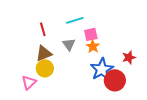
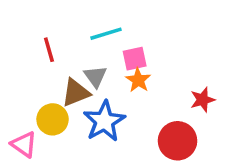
brown triangle: (44, 53) -> (76, 93), moved
blue star: (102, 69) -> (104, 121), moved
pink triangle: (29, 82) -> (24, 144), turned -42

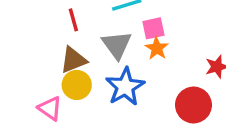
gray triangle: (95, 77) -> (117, 45), size x1.4
brown triangle: (76, 93) -> (73, 60), moved

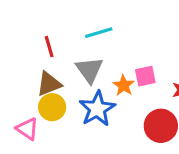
pink square: (153, 28) -> (145, 76), moved
orange star: (157, 48) -> (124, 85), moved

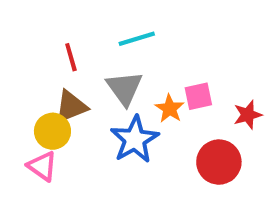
yellow circle: (52, 107) -> (52, 131), moved

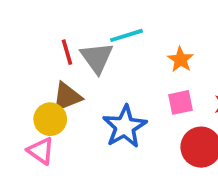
gray triangle: (124, 88) -> (97, 58), moved
pink square: (198, 96) -> (180, 102), moved
orange star: (170, 109) -> (180, 60), moved

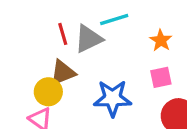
gray triangle: (97, 58) -> (88, 39), turned 40
blue star: (125, 127) -> (113, 98), turned 30

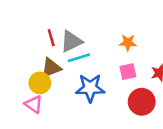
cyan line: (114, 19) -> (79, 58), moved
orange star: (161, 40) -> (128, 43), turned -30

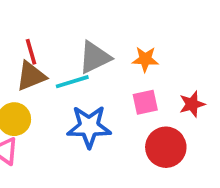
gray triangle: (71, 41) -> (95, 57), moved
brown triangle: (51, 68) -> (31, 76), moved

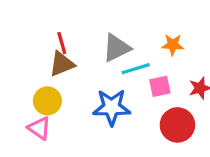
orange star: (145, 59) -> (173, 45), moved
cyan line: (72, 82) -> (136, 69), moved

